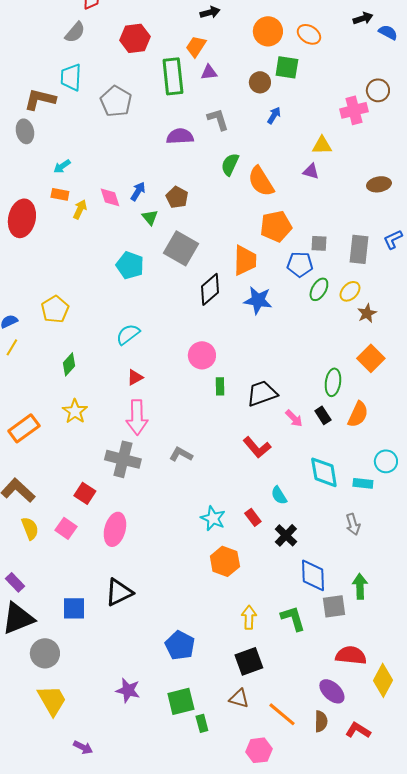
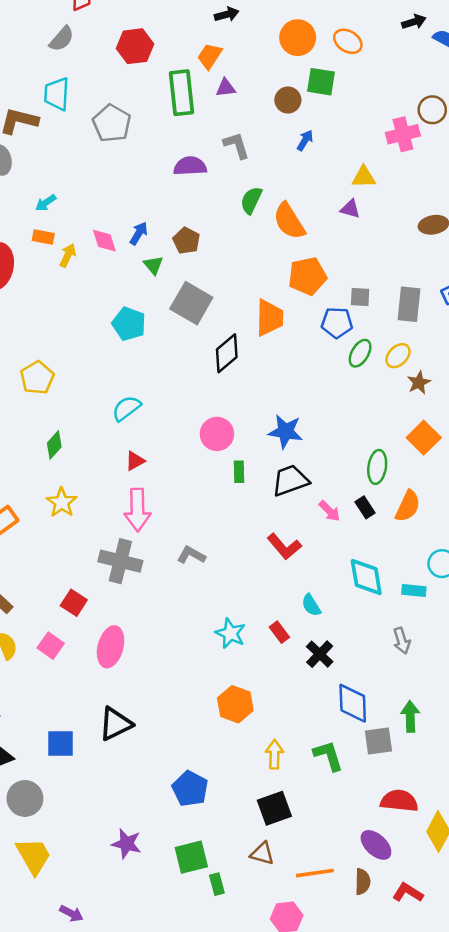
blue star: (258, 300) -> (285, 431), moved
orange hexagon: (225, 561) -> (235, 704), moved
orange line: (282, 714) -> (315, 873), turned -48

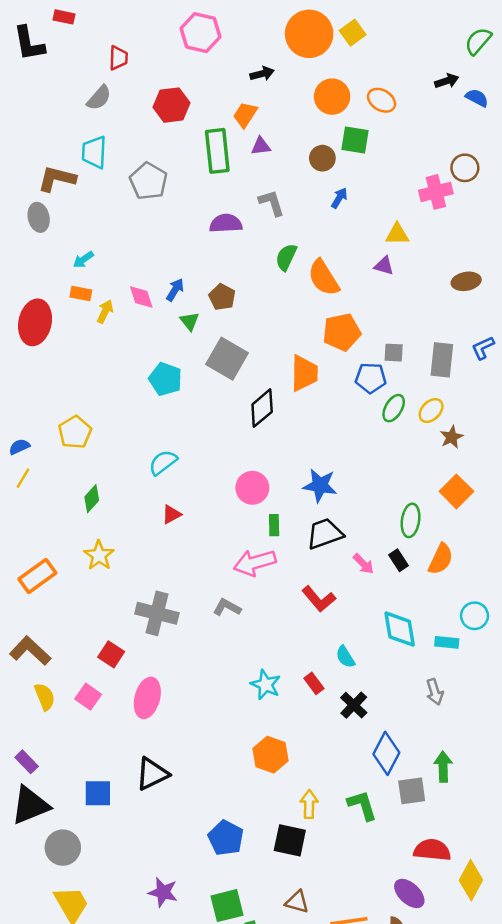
pink arrow: (137, 510) -> (255, 563), moved, turned 75
blue diamond: (353, 703) -> (386, 753), turned 30
black square: (274, 808) -> (290, 840), moved, turned 32

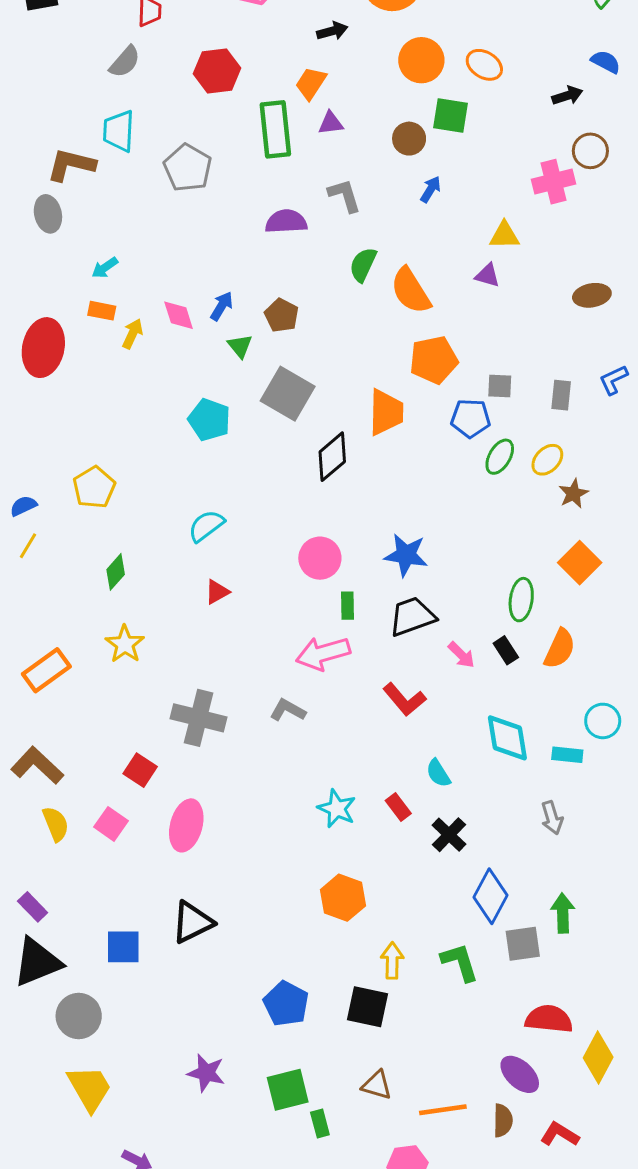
black arrow: (447, 81) -> (567, 96), moved
gray rectangle: (442, 360) -> (561, 395), size x0.7

